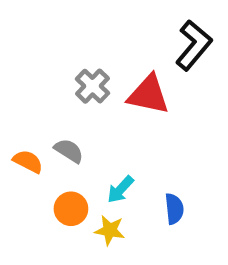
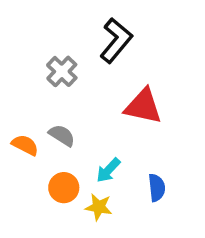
black L-shape: (194, 45) -> (116, 40), moved
gray cross: (92, 86) -> (62, 71), moved
red triangle: (148, 95) -> (143, 106), moved

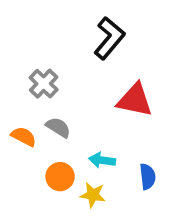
gray cross: (62, 71) -> (44, 84), moved
cyan arrow: (108, 170) -> (102, 160), turned 55

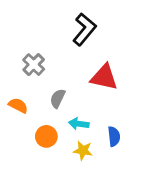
gray semicircle: (58, 127) -> (58, 98), moved, turned -96
yellow star: (93, 195) -> (83, 151), moved

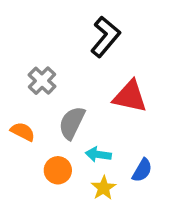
gray semicircle: (58, 98) -> (72, 123), size x1.4
blue semicircle: (114, 136) -> (142, 170), turned 36
yellow star: (83, 151) -> (104, 188), turned 30

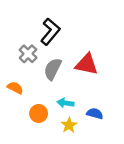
black L-shape: (105, 37) -> (50, 32), moved
gray semicircle: (72, 123) -> (53, 69), moved
blue semicircle: (142, 170) -> (95, 113), turned -105

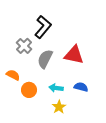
orange circle: (39, 113) -> (29, 90), moved
blue semicircle: (95, 113) -> (81, 87), moved

